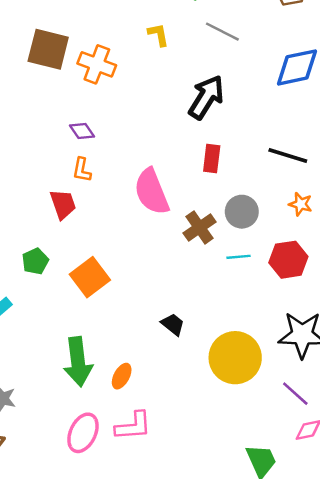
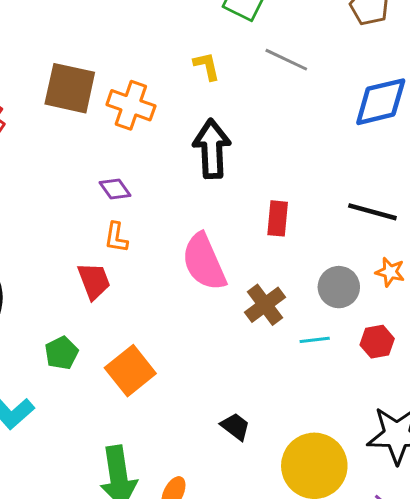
black arrow: (206, 97) -> (212, 149), moved, turned -33
gray circle: (242, 212) -> (339, 287), moved
red hexagon: (288, 260) -> (377, 342), size x0.7

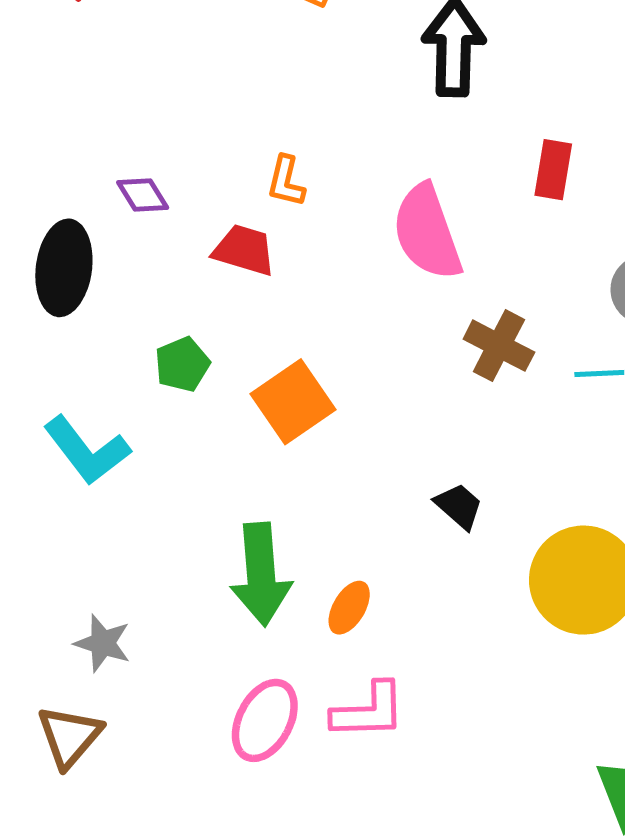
purple diamond: (115, 189) -> (143, 195), moved
red trapezoid: (94, 281) -> (244, 250), turned -57
brown cross: (265, 305) -> (499, 346), moved, turned -30

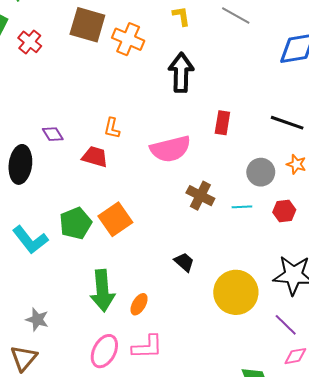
pink semicircle: (427, 232) -> (170, 149), turned -84
green pentagon: (182, 364) -> (76, 223), moved, size x1.4

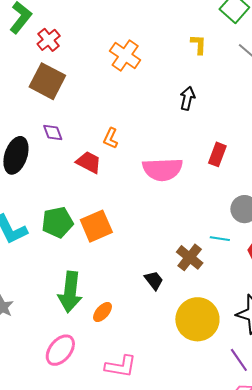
brown square: (87, 25) -> (47, 81), moved
orange cross: (128, 39) -> (125, 56), moved
black arrow: (181, 72) -> (187, 98), size x0.6
brown cross: (200, 196) -> (190, 257), moved
pink L-shape: (147, 347) -> (121, 366), moved

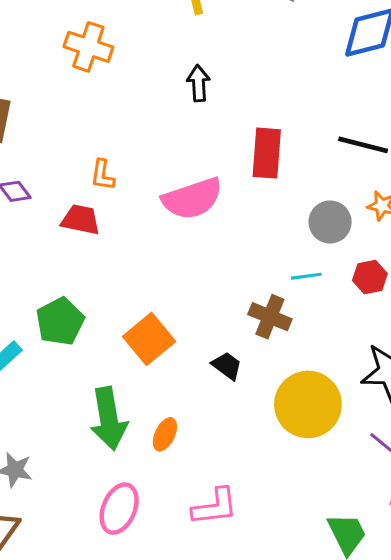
red rectangle: (217, 154) -> (267, 153), size x1.4
orange square: (96, 226) -> (149, 339), moved

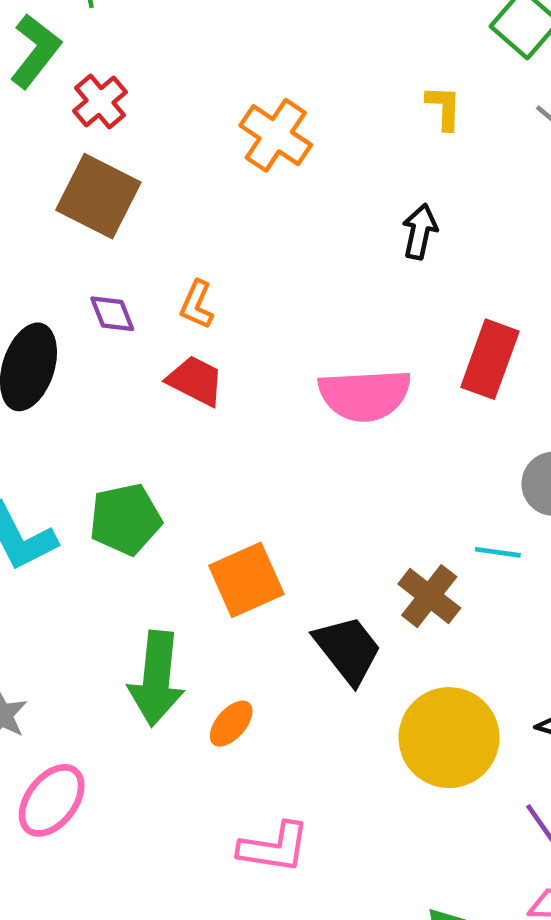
orange L-shape: (102, 175) -> (197, 305), moved
black trapezoid: (227, 366) -> (348, 650), size x1.6
pink ellipse: (119, 509) -> (52, 800), moved

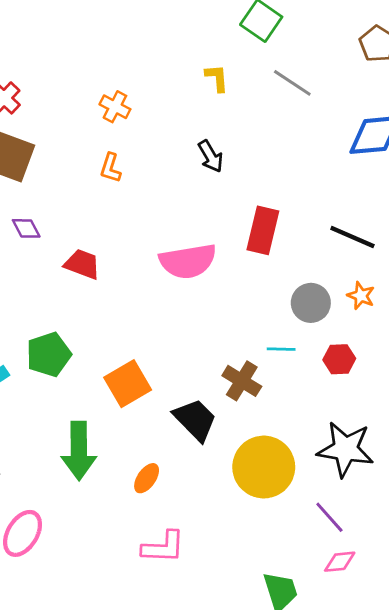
orange cross: (276, 135) -> (115, 107), size x0.7
black arrow: (420, 231) -> (211, 156), turned 144
orange L-shape: (197, 305) -> (110, 168), moved
orange ellipse: (231, 724) -> (147, 478), moved

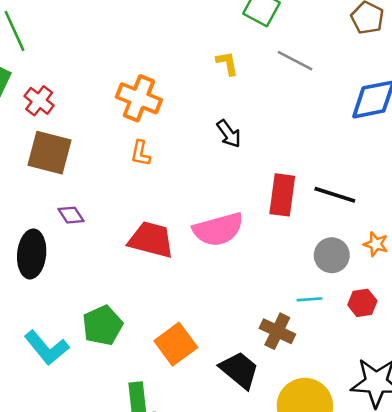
orange cross: (115, 107) -> (139, 98), size x1.6
black line: (352, 237) -> (335, 195), moved
red trapezoid: (82, 264) -> (151, 240), moved, size x1.4

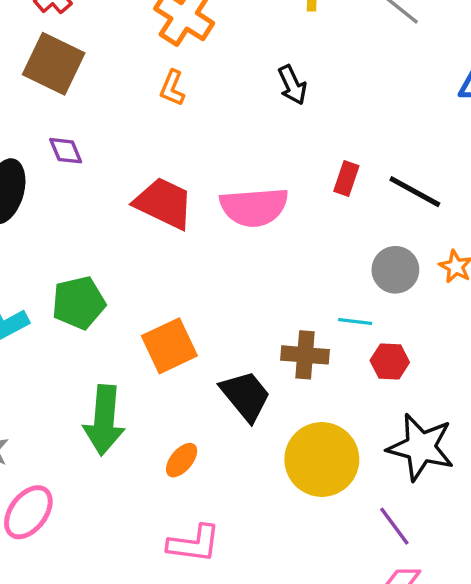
red rectangle: (282, 195) -> (346, 178), size x0.6
red hexagon: (362, 303) -> (390, 361), moved
brown cross: (277, 331) -> (305, 355), turned -32

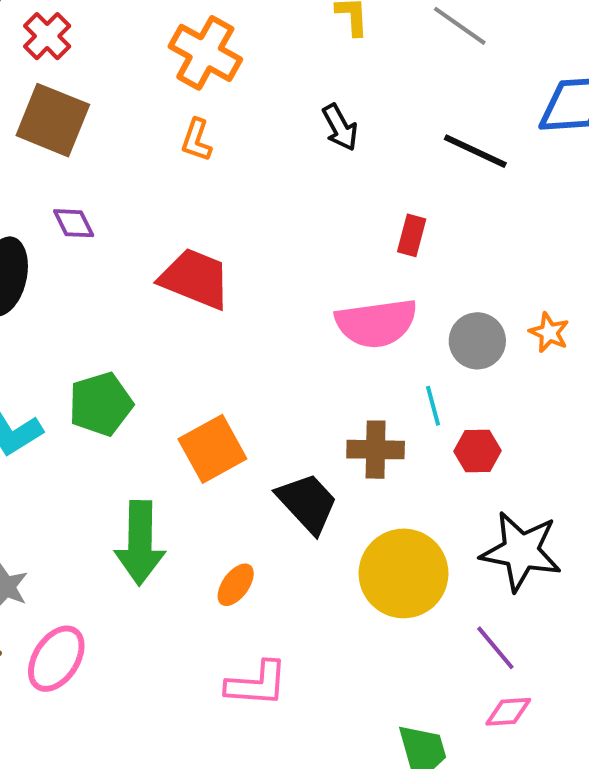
black line: (415, 192) -> (475, 151), moved
pink semicircle: (254, 207) -> (376, 323), moved
cyan line: (355, 321) -> (433, 406), turned 72

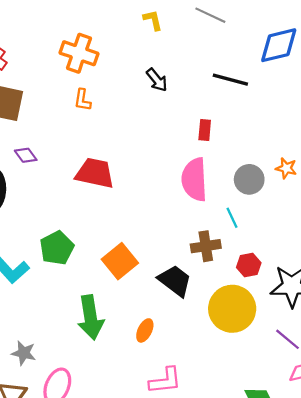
pink semicircle: (376, 323) -> (194, 180), turned 105
red hexagon: (477, 451) -> (249, 265), moved

